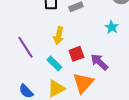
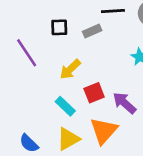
yellow arrow: (59, 36) -> (70, 69), turned 36
purple line: (26, 47) -> (27, 53), moved

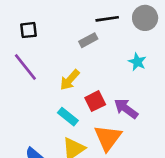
black square: (59, 27) -> (28, 30), moved

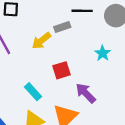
yellow arrow: (70, 80) -> (41, 41), moved
red square: (95, 101) -> (62, 70), moved

